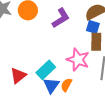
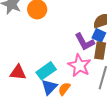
purple L-shape: (61, 18) -> (85, 42), moved, turned 85
red triangle: (18, 76) -> (18, 72), turned 36

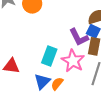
cyan rectangle: (46, 71) -> (49, 56), moved, turned -36

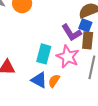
blue triangle: (42, 82) -> (39, 80), turned -42

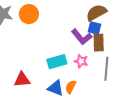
cyan rectangle: (44, 54) -> (57, 62), turned 66
pink star: (68, 57) -> (81, 61), size x0.6

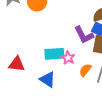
pink star: (81, 61) -> (68, 58), moved
orange semicircle: (71, 87) -> (85, 70), moved

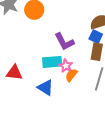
purple L-shape: (84, 35) -> (64, 42), moved
orange semicircle: (85, 70) -> (71, 75), moved

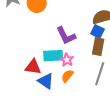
red triangle: (14, 73) -> (33, 67), moved
orange semicircle: (71, 75) -> (67, 76), moved

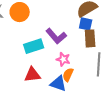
cyan rectangle: (53, 56) -> (34, 46), moved
blue triangle: (46, 81) -> (58, 83), moved

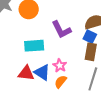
purple L-shape: (56, 36) -> (61, 30), moved
blue triangle: (58, 83) -> (42, 72), moved

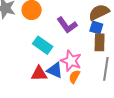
cyan rectangle: (34, 46) -> (43, 45), turned 48
pink star: (60, 66) -> (71, 61), size x1.5

